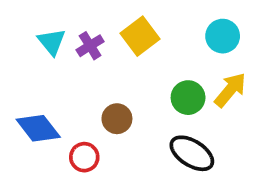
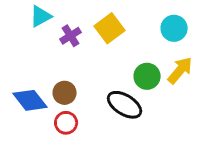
cyan triangle: (52, 42) -> (41, 16), moved, turned 40
brown circle: (117, 119) -> (65, 93), moved
black ellipse: (192, 153) -> (125, 105), moved

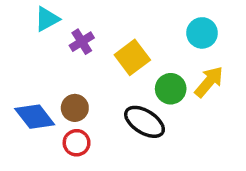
yellow square: (110, 28) -> (132, 57), moved

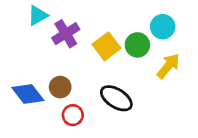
purple cross: (82, 42) -> (66, 34), size x1.4
green circle: (171, 89) -> (137, 45), moved
red circle: (77, 143) -> (73, 115), moved

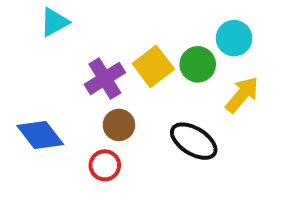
purple cross: (66, 34) -> (105, 79), moved
brown circle: (60, 87) -> (119, 125), moved
black ellipse: (116, 98) -> (194, 141), moved

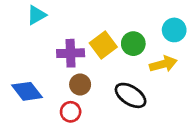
cyan circle: (234, 38) -> (174, 30), moved
purple cross: (105, 79) -> (71, 53), turned 30
yellow arrow: (242, 95) -> (163, 64), turned 35

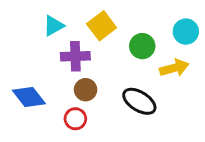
cyan triangle: (36, 15) -> (54, 26), moved
yellow square: (103, 45) -> (102, 26), moved

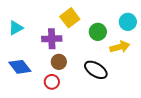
cyan triangle: (54, 26) -> (16, 28), moved

